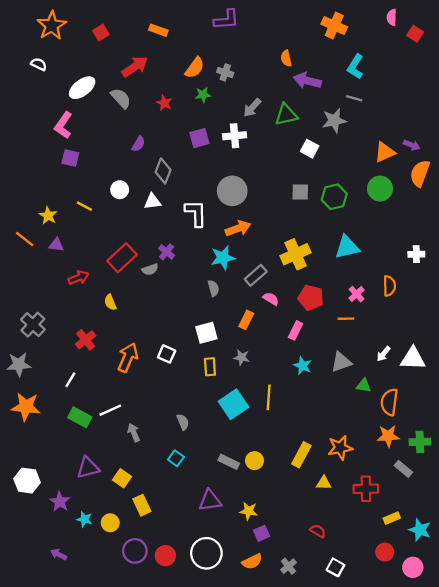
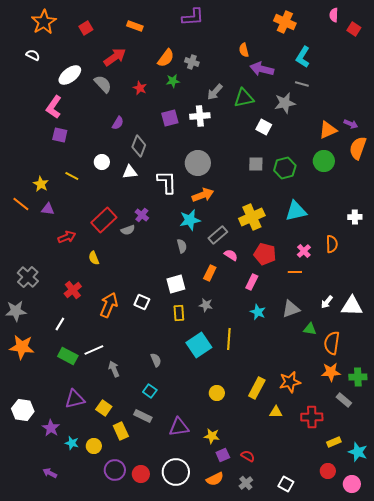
gray rectangle: (229, 462) -> (143, 416), moved
red semicircle: (318, 531) -> (248, 456), moved

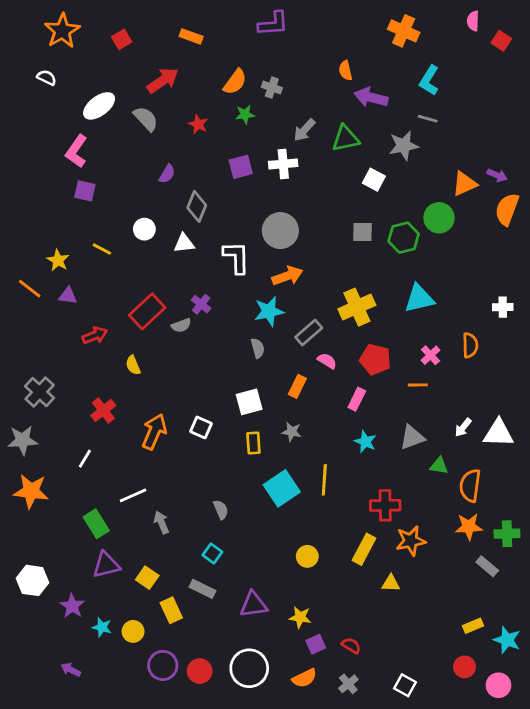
green circle: (324, 161) -> (439, 218), moved
green rectangle: (68, 356) -> (96, 524), moved, turned 30
red cross: (312, 417) -> (385, 505), moved

